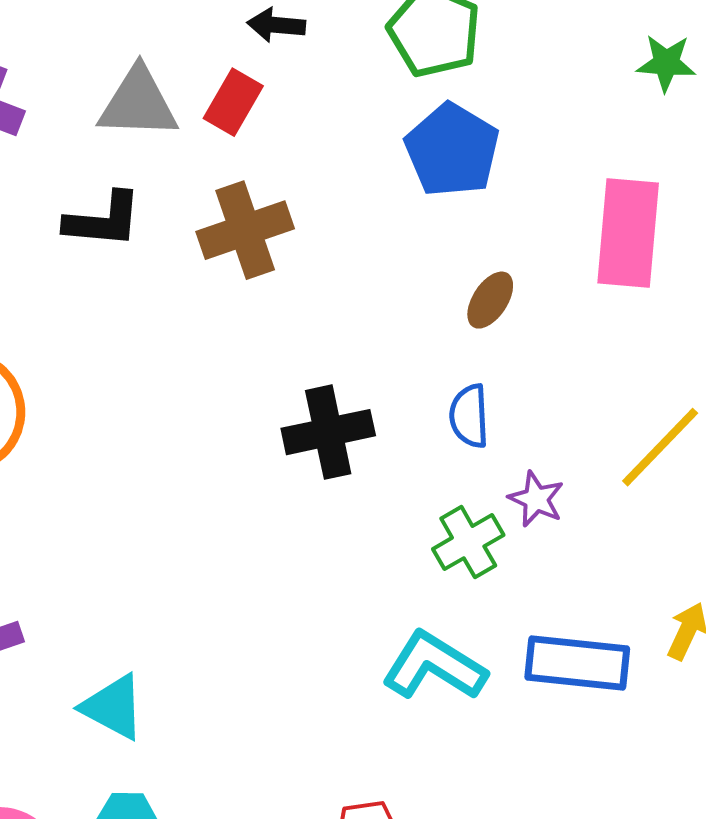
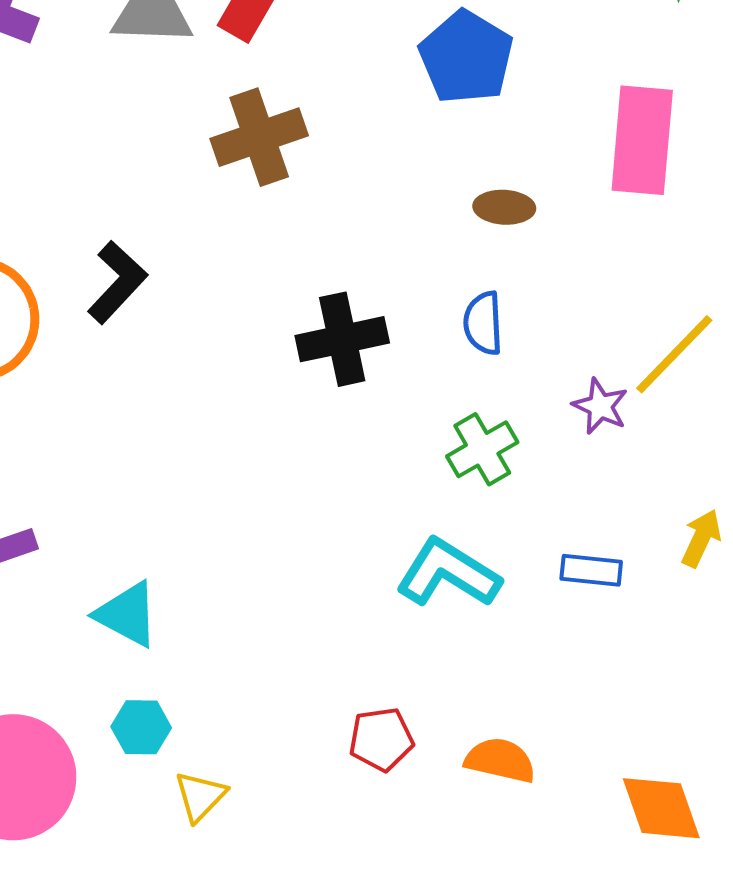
black L-shape: (103, 220) -> (117, 282), moved, turned -52
brown ellipse: (490, 300) -> (504, 207), turned 60
purple star: (536, 499) -> (600, 406), moved
blue rectangle: (577, 663) -> (591, 570), size x0.6

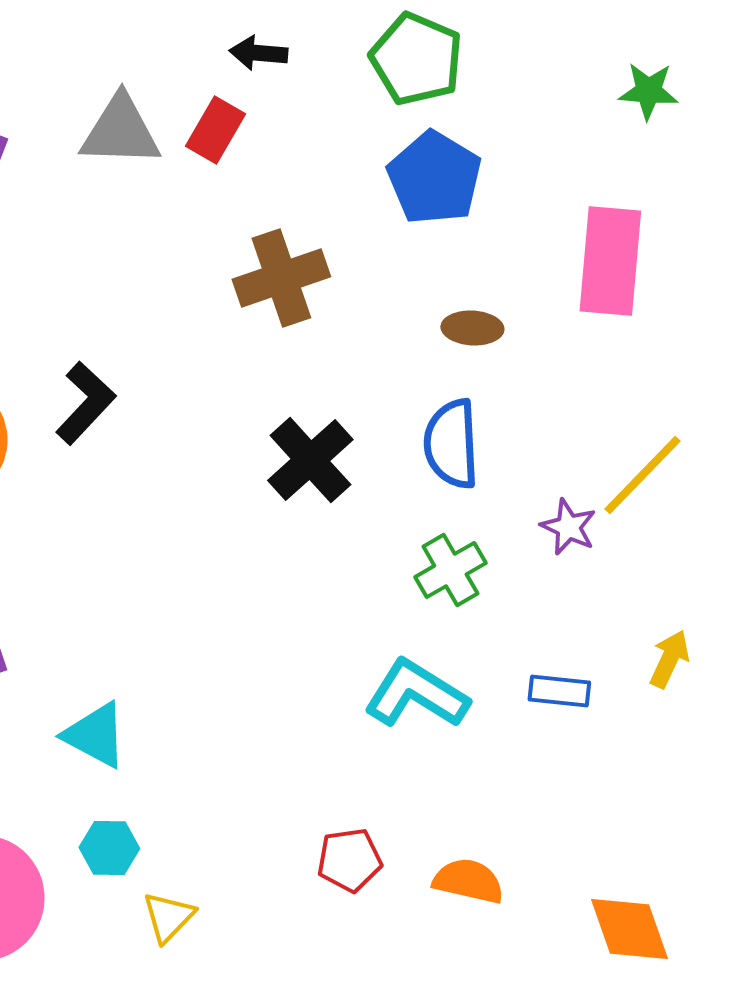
brown cross: (259, 137) -> (281, 278), moved
blue semicircle: (483, 323) -> (451, 444), size x1.4
black cross: (342, 339) -> (310, 460), turned -30

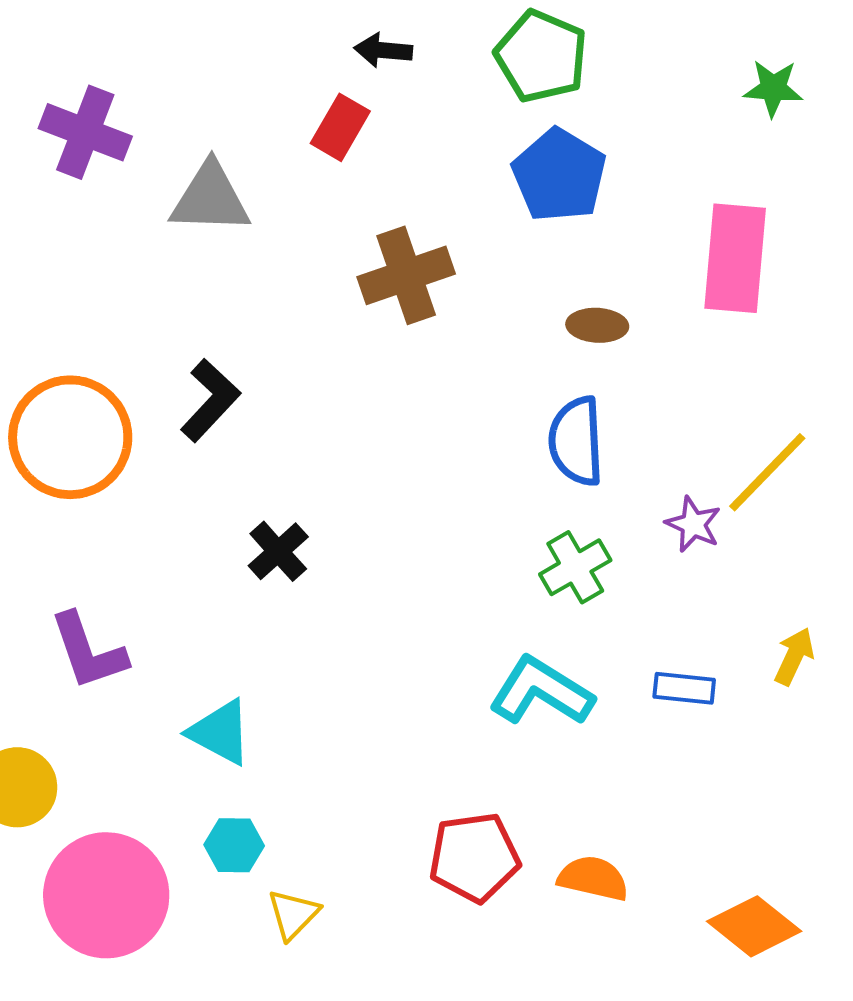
gray triangle: (120, 131) -> (210, 198), moved
black cross: (310, 460) -> (278, 551), moved, size x0.7
red pentagon: (349, 860) -> (474, 857), size x1.4
orange diamond: (629, 929) -> (754, 926), turned -32

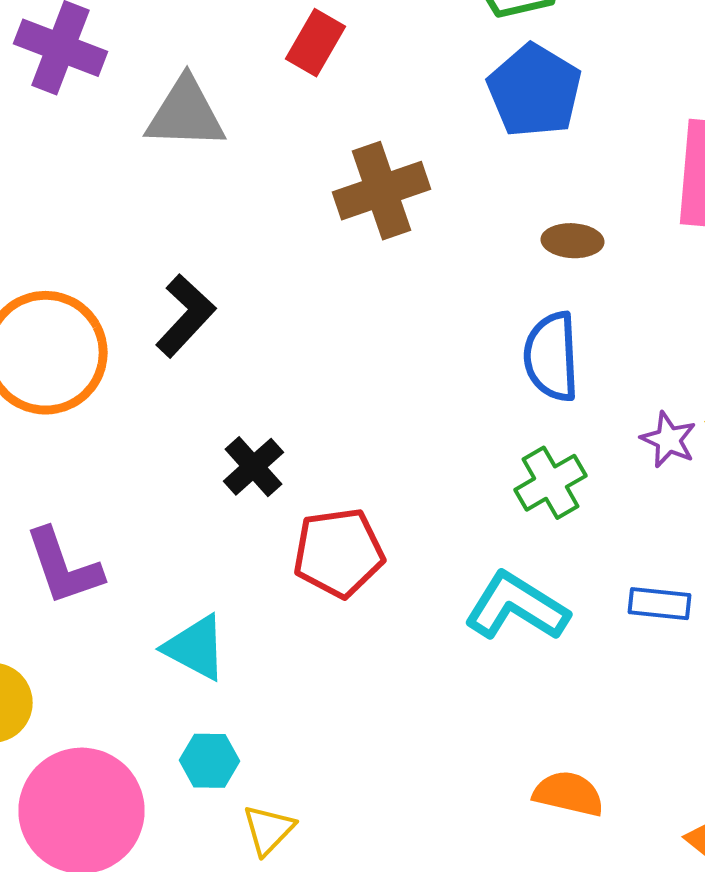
red pentagon: (474, 857) -> (338, 553), moved

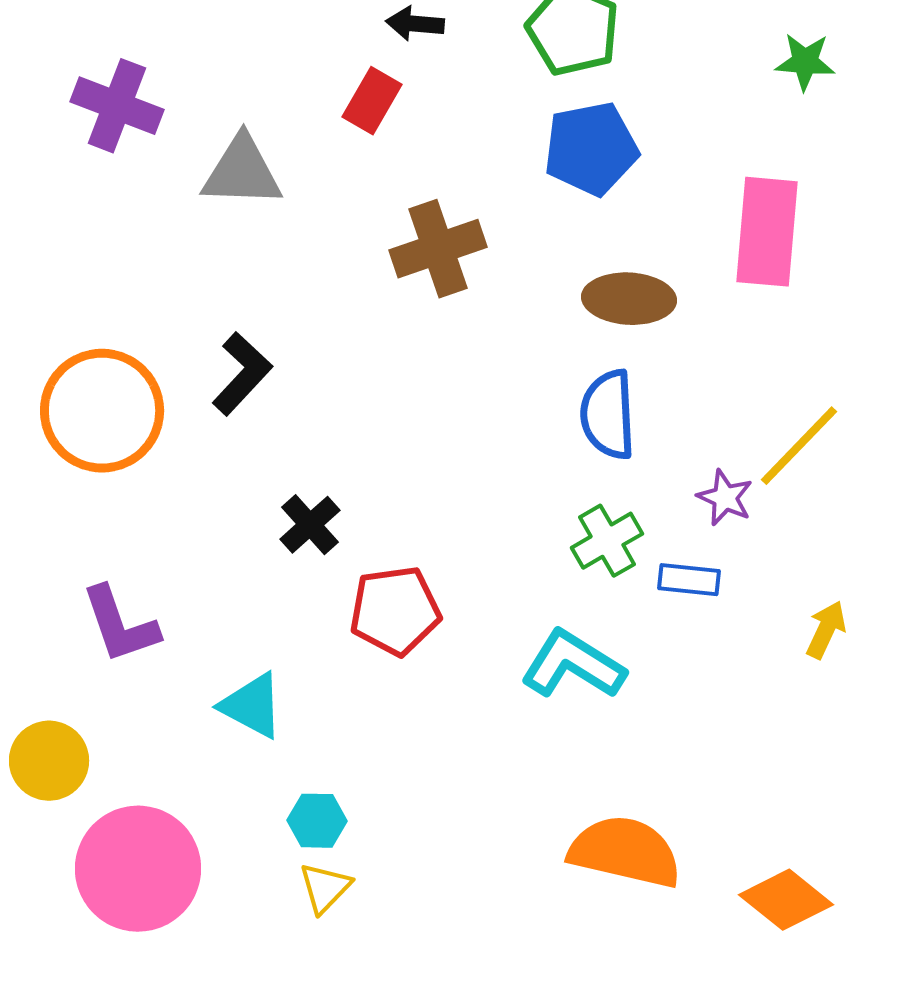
blue pentagon: (534, 91) -> (591, 149), turned 30
brown ellipse: (572, 241) -> (629, 299), size x1.5
blue rectangle: (660, 604) -> (689, 580), moved
cyan hexagon: (210, 761) -> (317, 821), moved
orange semicircle: (568, 794) -> (625, 852), size x1.6

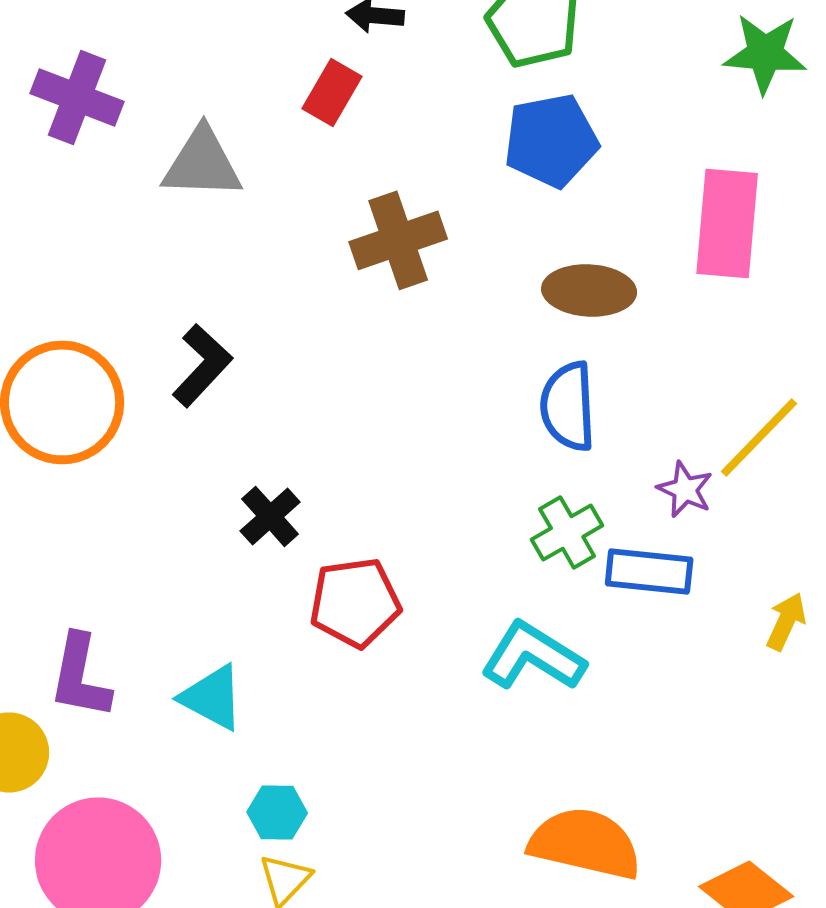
green star: (805, 62) -> (765, 53), size x1.4
blue rectangle: (689, 580) -> (649, 571), size x1.4
purple L-shape: (120, 625) -> (80, 676), moved, turned 30

